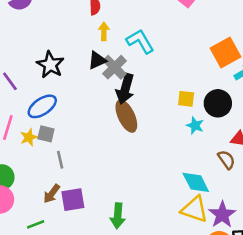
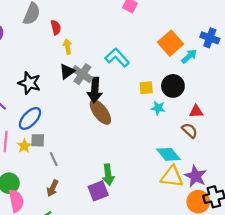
cyan L-shape: (140, 41) -> (117, 57), moved
purple square: (73, 200) -> (98, 191), moved
green arrow: (118, 216) -> (108, 175), moved

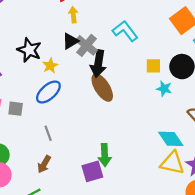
blue ellipse: (30, 118) -> (48, 92), moved
gray square: (38, 140) -> (16, 109), moved
yellow star: (24, 146) -> (50, 66), moved

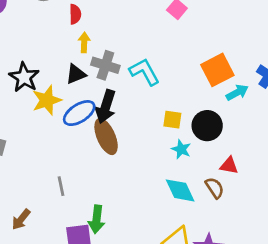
gray cross: (86, 45) -> (105, 65), moved, turned -30
yellow star: (50, 66) -> (47, 100), size x1.5
blue ellipse: (48, 92) -> (79, 113), moved
gray line: (48, 133) -> (61, 186), moved
cyan diamond: (171, 139) -> (180, 190), moved

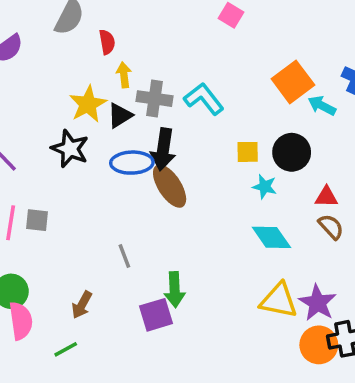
black star: (24, 77) -> (70, 149), moved
cyan arrow: (237, 93) -> (322, 106), turned -115
yellow star: (47, 100) -> (88, 104), moved
blue ellipse: (79, 113) -> (132, 163), turned 40
brown semicircle: (215, 188) -> (331, 227), moved

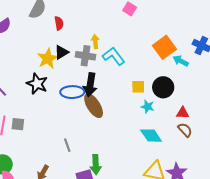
yellow arrow: (124, 75) -> (95, 42), moved
black triangle: (120, 115) -> (61, 52), moved

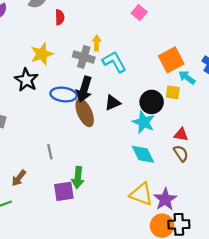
black triangle: (61, 52) -> (113, 103), moved
yellow square: (138, 87) -> (173, 92), moved
black circle: (163, 87) -> (152, 102), moved
cyan star: (148, 107) -> (144, 122), size x1.5

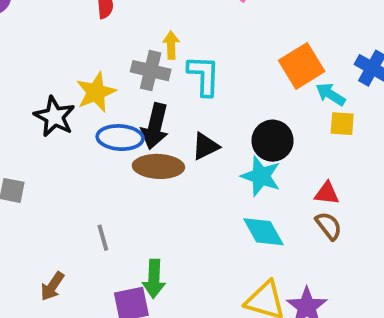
yellow star: (42, 54) -> (96, 92), moved
cyan L-shape: (114, 62) -> (204, 76), turned 35
yellow square: (173, 92) -> (342, 124), moved
brown ellipse: (85, 113) -> (158, 166), turned -60

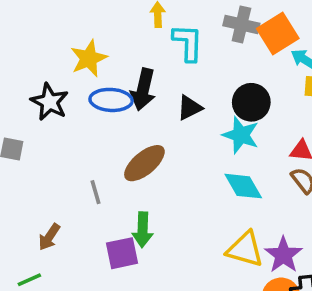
gray cross: (151, 71) -> (241, 25), moved
black star: (54, 117) -> (50, 102), moved
brown ellipse: (158, 166) -> (144, 163), moved, turned -42

